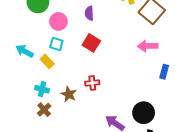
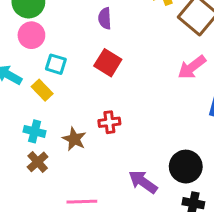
pink circle: (58, 21) -> (31, 35), moved
pink arrow: (148, 46) -> (192, 67), turned -36

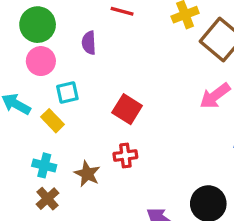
purple semicircle: (105, 18) -> (89, 43), moved
red square: (108, 63) -> (127, 109), moved
cyan square: (56, 64) -> (67, 93), turned -30

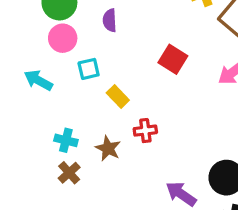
red square: (127, 109) -> (173, 59), moved
yellow rectangle: (52, 121) -> (118, 97), moved

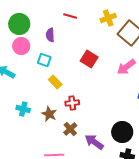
cyan square: (89, 69) -> (44, 60), moved, turned 32
brown cross: (69, 173) -> (70, 129), moved

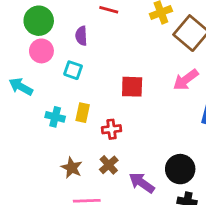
red square: (89, 59) -> (132, 87), moved, turned -30
yellow rectangle: (55, 82) -> (83, 113), moved, turned 56
cyan cross: (23, 109) -> (55, 117), moved
brown star: (49, 114) -> (72, 168), moved

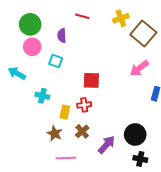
red square: (132, 87) -> (91, 80), moved
yellow rectangle: (83, 113) -> (65, 112), moved
purple arrow: (142, 183) -> (107, 145), turned 96

